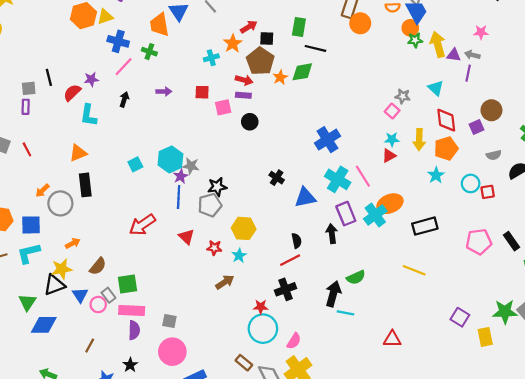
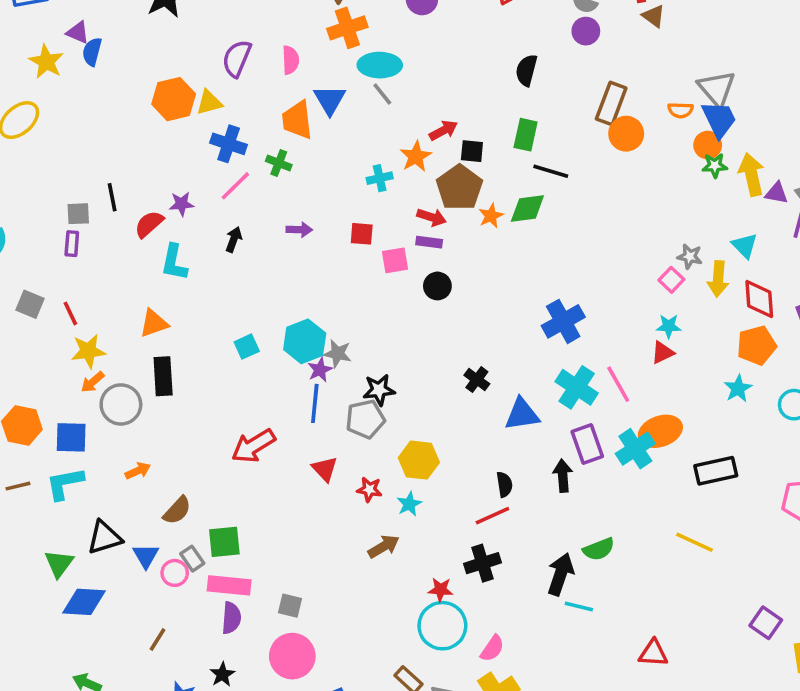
yellow arrow: (419, 140) -> (718, 279), moved
yellow star: (62, 269) -> (88, 351), moved

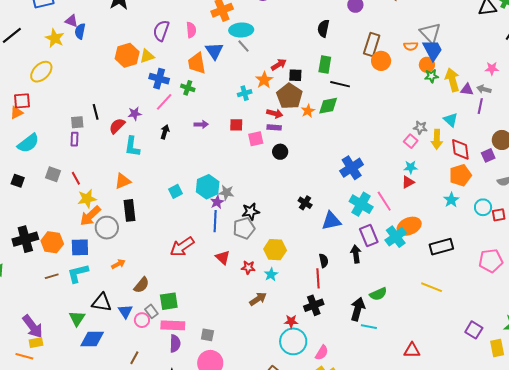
orange arrow: (93, 382) -> (90, 216), size x1.6
red line: (492, 516) -> (318, 278), turned -66
black triangle: (105, 537) -> (102, 302), turned 30

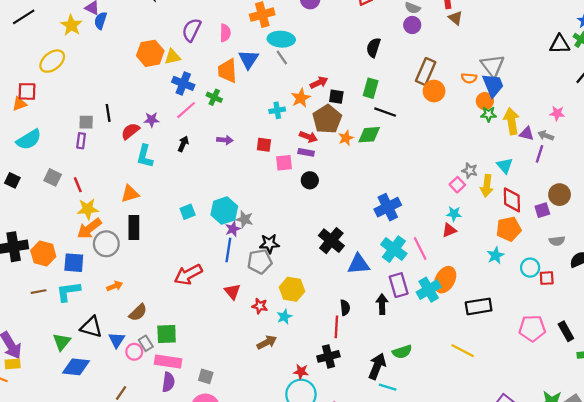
black cross: (305, 203) -> (331, 241), size x1.6
orange ellipse: (409, 226) -> (445, 280), turned -45

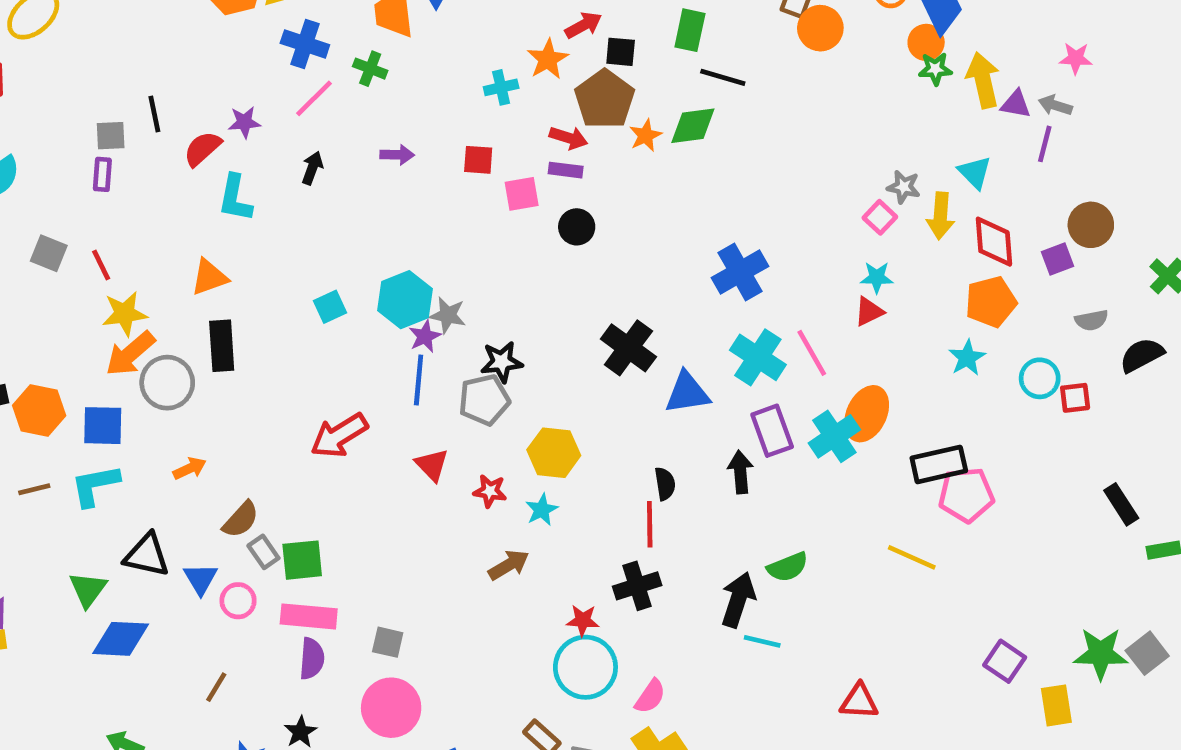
pink pentagon: (532, 328) -> (966, 495), moved
gray rectangle: (146, 343) -> (263, 552), moved

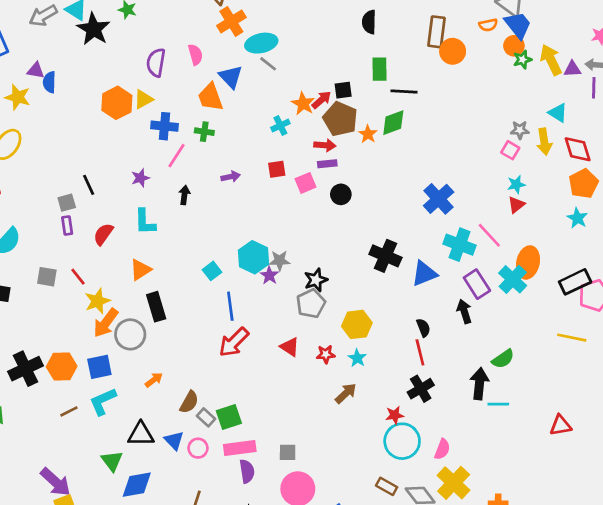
red arrow: (583, 25) -> (321, 100), moved
red semicircle: (202, 149) -> (103, 234), moved
blue line: (419, 380) -> (230, 306), moved

